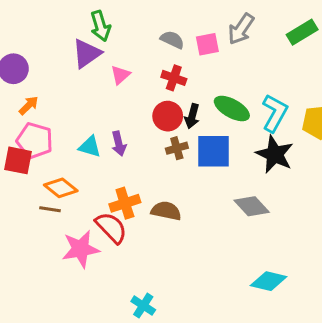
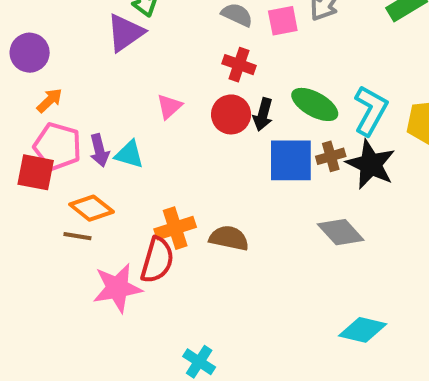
pink triangle: (120, 75) -> (169, 106), moved
purple arrow: (119, 144) -> (99, 150), moved
brown cross: (177, 148) -> (331, 156), moved
red semicircle: (111, 228) -> (157, 260), turned 60

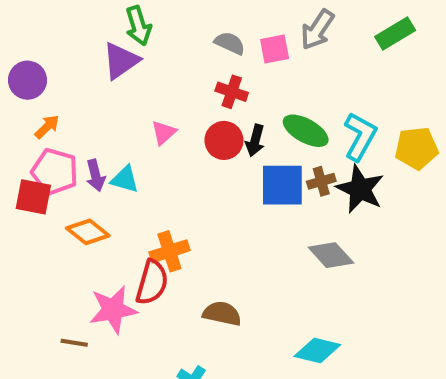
brown line: (77, 236) -> (74, 343), moved
brown semicircle: (229, 238) -> (222, 314), moved
cyan diamond: (363, 330) -> (317, 350), moved

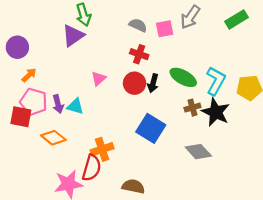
blue square: (282, 185) -> (151, 128), moved, turned 32

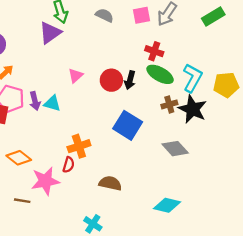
gray semicircle: (138, 25) -> (104, 15), moved
pink square: (165, 29) -> (142, 15), moved
red cross: (139, 54) -> (154, 51), moved
orange diamond: (53, 138) -> (19, 158), moved
red semicircle: (92, 168) -> (69, 165), size x0.6

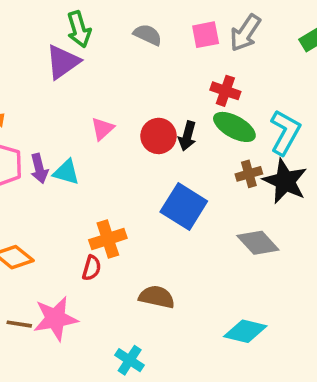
pink star: (45, 181) -> (55, 319), moved

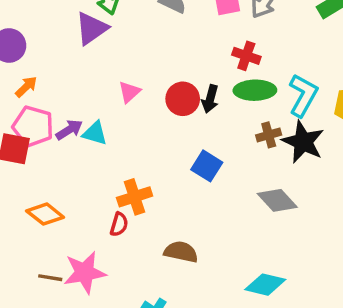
green ellipse: (234, 127) -> (255, 90), turned -30
purple arrow: (39, 169) -> (69, 130), turned -108
blue square: (184, 206) -> (207, 166), size x0.7

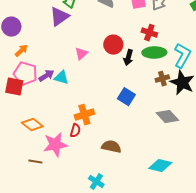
red circle: (183, 99) -> (113, 45), moved
pink star: (85, 273) -> (55, 145), moved

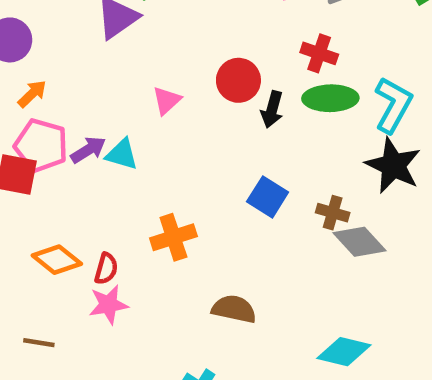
brown cross: (162, 79) -> (333, 213), moved, turned 32
red semicircle: (75, 131) -> (106, 269), moved
pink star: (55, 145) -> (108, 305), size x0.7
brown line: (35, 162) -> (39, 343), moved

